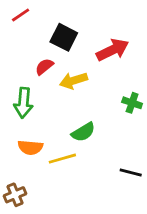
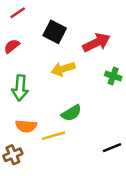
red semicircle: (44, 67) -> (12, 46), moved
green cross: (132, 103) -> (113, 76), moved
black line: (131, 172) -> (112, 148), turned -36
brown cross: (15, 195) -> (13, 155), moved

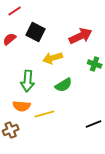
black square: (55, 32) -> (36, 32), moved
green arrow: (20, 88) -> (28, 81), moved
green semicircle: (71, 113) -> (64, 85), moved

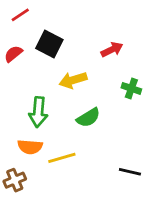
red arrow: (81, 36) -> (112, 50), size x0.7
black line: (94, 124) -> (130, 172), turned 35

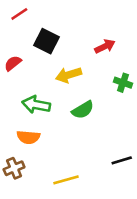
red semicircle: (13, 54) -> (13, 63), moved
green arrow: (38, 112) -> (36, 105), turned 96
yellow line: (62, 158) -> (66, 180), moved
black line: (130, 172) -> (122, 160), turned -30

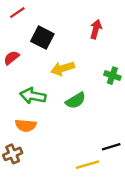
red arrow: (105, 46) -> (96, 29), moved, turned -48
yellow line: (66, 180) -> (87, 165), moved

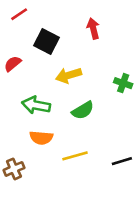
red arrow: (96, 29) -> (93, 28), moved, turned -30
orange semicircle: (26, 125) -> (41, 138), moved
yellow line: (87, 165) -> (75, 156), moved

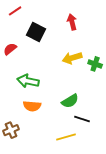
yellow arrow: (69, 75) -> (72, 58), moved
green semicircle: (83, 110) -> (70, 101), moved
yellow line: (75, 156) -> (66, 137), moved
black line: (122, 161) -> (82, 119), moved, turned 35

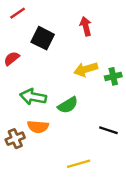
green cross: (95, 64) -> (113, 76), turned -32
green semicircle: (70, 101) -> (68, 105), moved
black line: (82, 119) -> (108, 130), moved
brown cross: (11, 130) -> (15, 139), moved

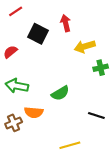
red arrow: (86, 26) -> (66, 23), moved
yellow arrow: (86, 69) -> (85, 46), moved
green arrow: (33, 97) -> (17, 86), moved

